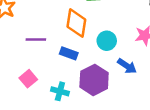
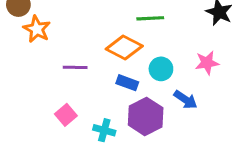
orange diamond: (76, 23) -> (124, 47), turned -72
blue rectangle: (69, 53) -> (127, 83), moved

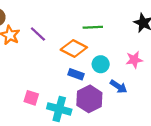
purple line: (75, 67) -> (38, 34), moved, turned 42
pink square: (66, 115) -> (31, 98), turned -32
cyan cross: (104, 130) -> (59, 109), size x1.5

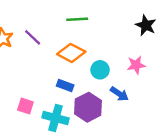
green line: (93, 27) -> (77, 19), moved
blue rectangle: (76, 74) -> (65, 85), moved

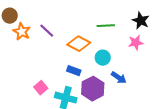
green line: (77, 19) -> (106, 26), moved
pink star: (136, 65) -> (136, 43), moved
pink square: (25, 106) -> (41, 88), turned 32

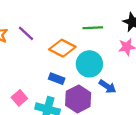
cyan circle: (103, 58) -> (89, 64), size x1.5

